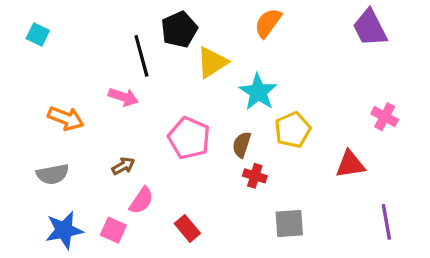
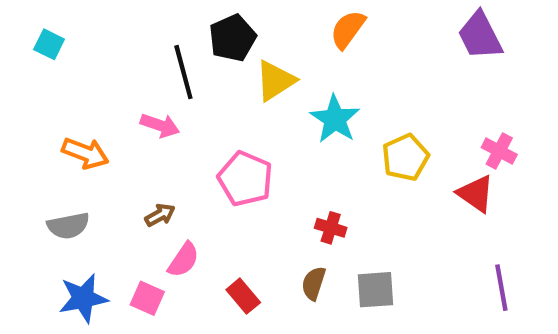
yellow pentagon: (293, 130) -> (405, 157), moved
brown semicircle: (242, 145) -> (314, 283), moved
red triangle: (350, 164) -> (476, 194), moved, turned 44

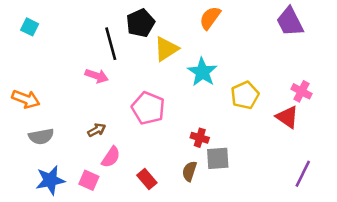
orange arrow: (85, 153) -> (26, 99), moved
purple line: (501, 288) -> (303, 174), turned 36
gray square: (375, 290) -> (218, 158), moved

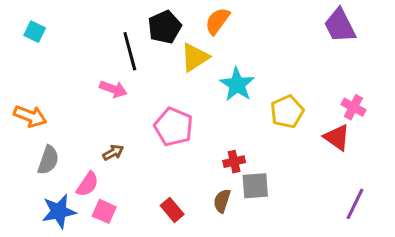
orange semicircle: (210, 18) -> (217, 21), moved
gray semicircle: (41, 136) -> (48, 160), turned -60
red cross: (200, 138) -> (234, 162), turned -30
pink semicircle: (111, 157) -> (88, 184), moved

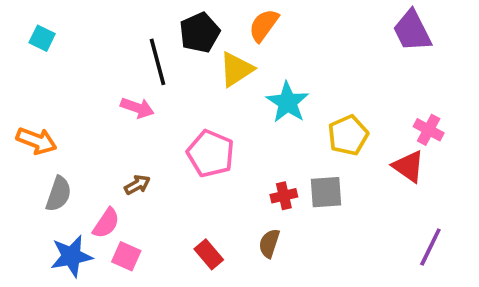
gray square: (255, 186) -> (326, 192), moved

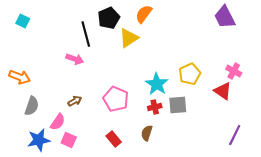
cyan star: (288, 102) -> (157, 84), moved
pink pentagon: (211, 154) -> (116, 99), moved

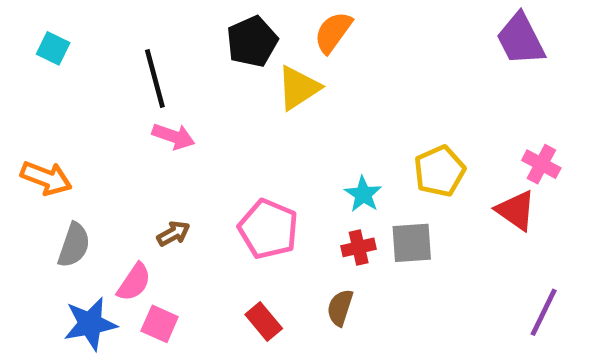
black line: (86, 34) -> (155, 79), moved
cyan star: (157, 84) -> (363, 194), size x0.7

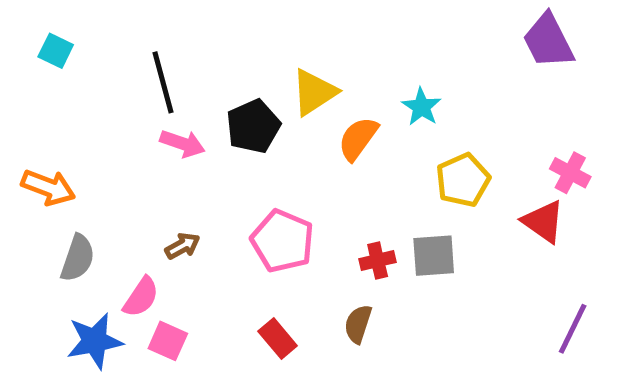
orange semicircle: (333, 32) -> (358, 139), moved
black pentagon: (252, 42) -> (253, 126), moved
cyan star: (363, 194) -> (421, 107), moved

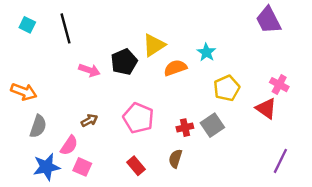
black line: (163, 82) -> (66, 28), moved
orange semicircle: (358, 139) -> (175, 68), turned 35
gray square: (434, 256) -> (212, 125), turned -30

